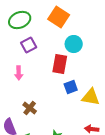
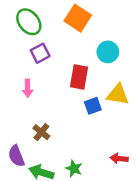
green ellipse: (20, 20) -> (29, 22), turned 75
cyan circle: (74, 44) -> (108, 52), moved
yellow triangle: (91, 97) -> (118, 95), moved

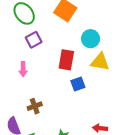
yellow triangle: (118, 95) -> (100, 62), moved
brown cross: (41, 132) -> (35, 106), turned 32

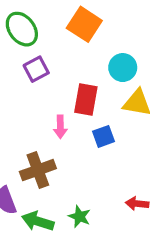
pink arrow: (23, 69) -> (60, 127), moved
brown cross: (35, 106) -> (38, 170), size x1.5

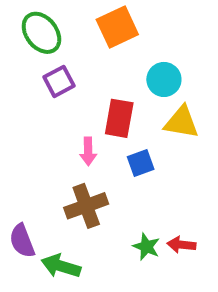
orange square: (84, 24) -> (117, 27), turned 32
brown cross: (38, 170) -> (86, 206), moved
green star: (79, 216) -> (146, 247), moved

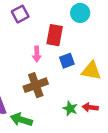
yellow triangle: (181, 122) -> (91, 71), moved

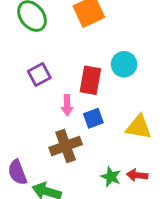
cyan circle: (80, 13) -> (124, 64), moved
purple square: (20, 14) -> (39, 74), moved
blue square: (67, 61) -> (93, 118), moved

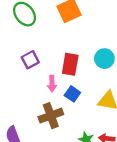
cyan circle: (124, 64) -> (104, 59), moved
blue square: (93, 118) -> (72, 94), turned -35

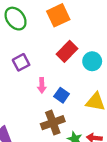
red rectangle: (70, 64) -> (67, 51), moved, turned 35
brown cross: (51, 116) -> (53, 123), moved

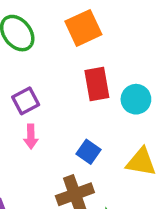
red rectangle: (67, 51) -> (97, 84), turned -55
pink arrow: (42, 85) -> (31, 137), moved

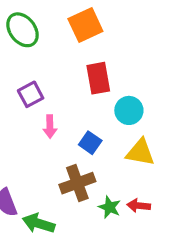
cyan circle: (136, 99) -> (129, 110), moved
pink arrow: (31, 137) -> (50, 127), moved

